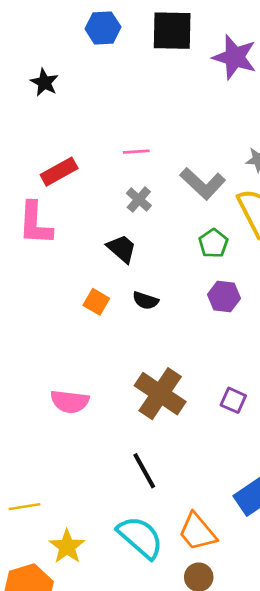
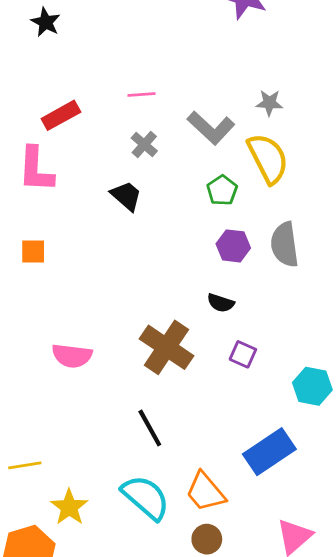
black semicircle: (146, 301) -> (221, 303), moved
orange square: (96, 302) -> (33, 251), moved, turned -30

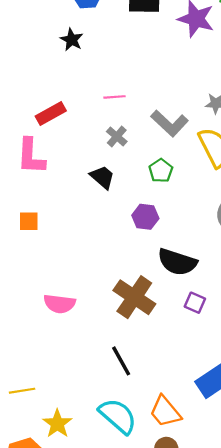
black star: (46, 22) -> (72, 40), moved
green pentagon: (222, 190) -> (161, 171), moved
purple hexagon: (233, 246) -> (145, 217), moved
black semicircle: (221, 303) -> (177, 262), size x1.8

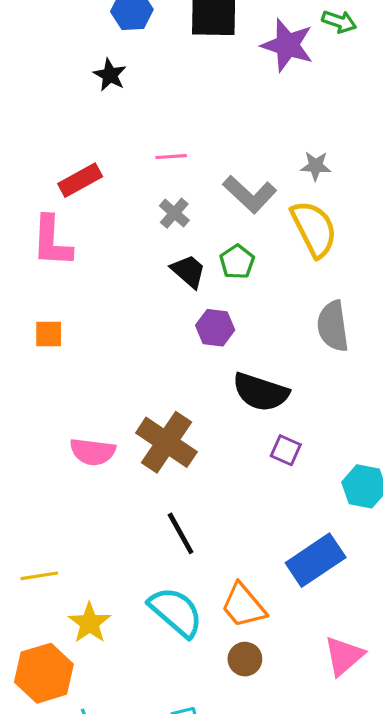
black trapezoid: (102, 177) -> (188, 271), moved
brown cross: (134, 297) -> (166, 442), moved

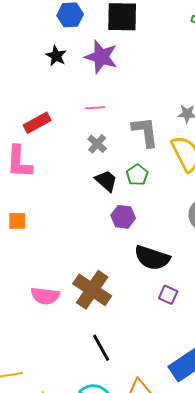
purple star: (287, 45) -> (101, 57), moved
gray L-shape: (250, 194) -> (145, 132), turned -140

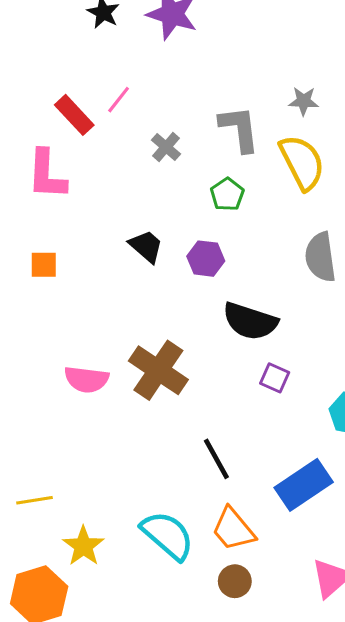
pink line: (95, 108) -> (119, 100), moved, turned -48
red rectangle: (37, 123) -> (74, 115), turned 76
black trapezoid: (106, 181) -> (146, 246), moved
black line: (101, 348) -> (216, 459), moved

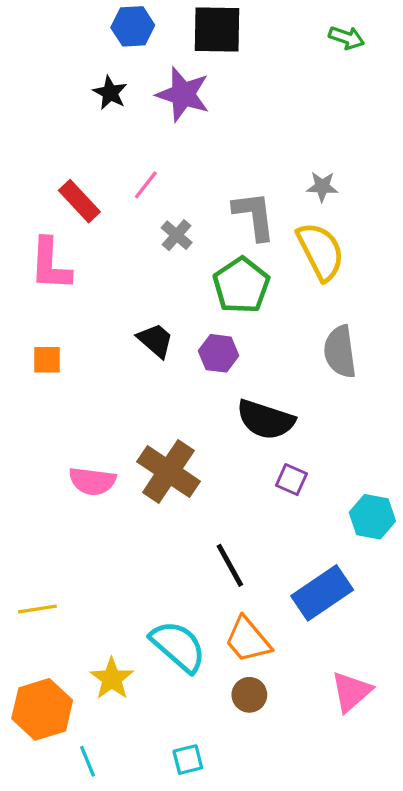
pink line: (119, 100) -> (146, 185), moved
green pentagon: (227, 194) -> (241, 285), size x1.6
yellow star: (83, 546) -> (112, 679), moved

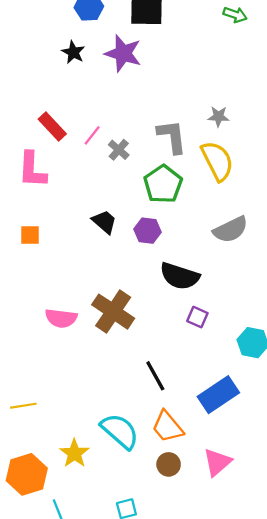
pink line: (146, 185) -> (92, 135), moved
gray semicircle: (340, 352) -> (231, 230), turned -108
pink triangle: (351, 692) -> (217, 462), moved

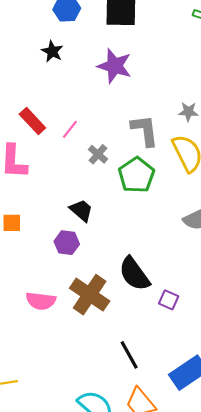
purple star: (123, 53) -> (115, 66), moved
gray cross: (119, 150) -> (98, 154), moved
purple hexagon: (148, 231) -> (67, 243), moved
black semicircle: (180, 276) -> (134, 274), moved, turned 36

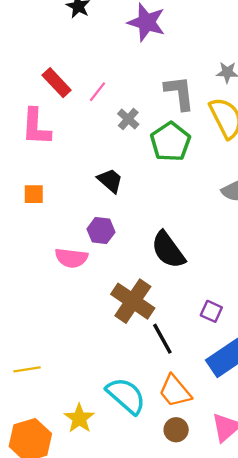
purple hexagon: (67, 243) -> (101, 231), moved
brown cross: (90, 295) -> (133, 301), moved
purple square: (169, 300) -> (211, 311), moved
pink semicircle: (41, 301) -> (71, 258), moved

